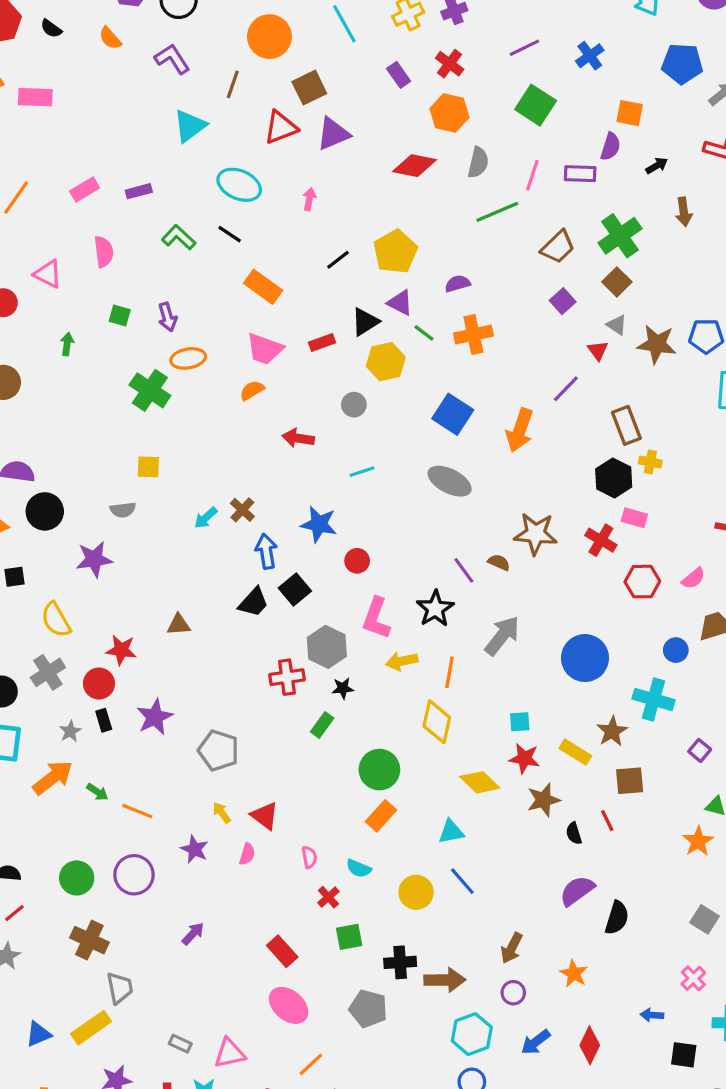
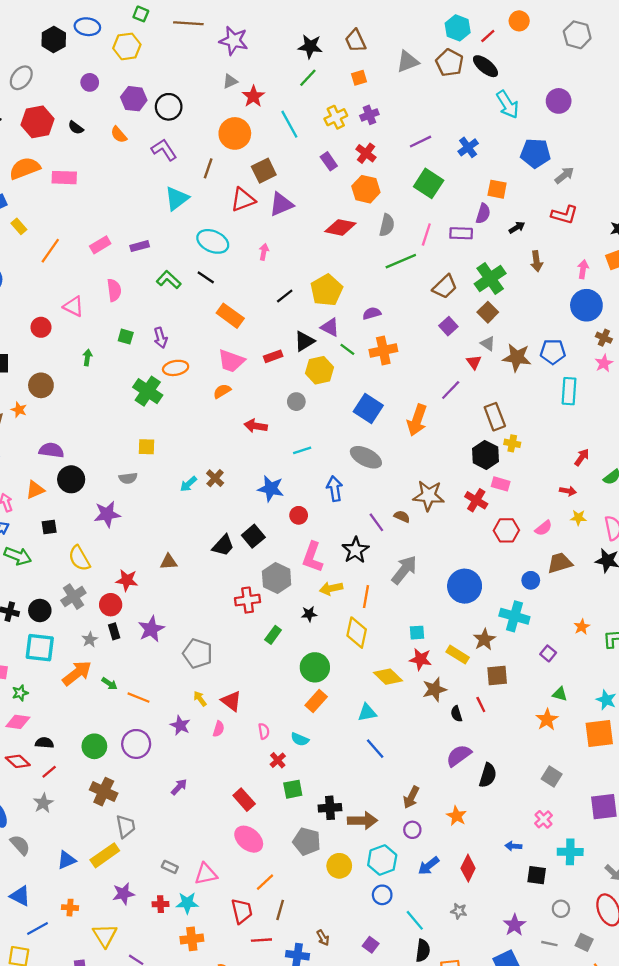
blue arrow: (266, 551) -> (335, 489), moved
black star: (343, 688) -> (309, 614), moved
yellow circle: (416, 892) -> (339, 866), moved

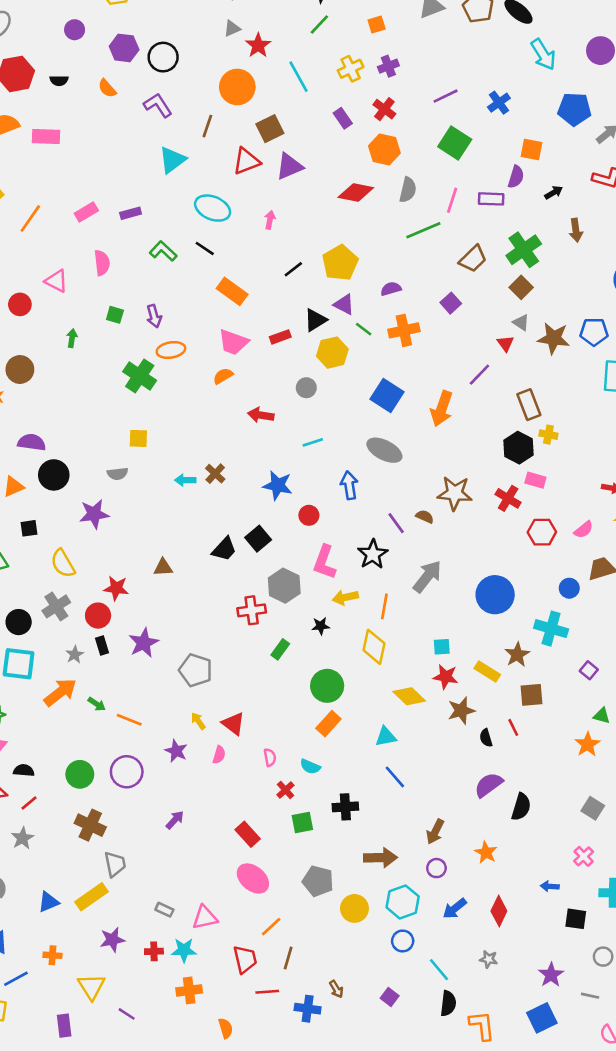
black semicircle: (76, 128) -> (59, 80), turned -35
purple square: (448, 326) -> (451, 303), moved
cyan arrow: (188, 484) -> (185, 480), turned 42
black cross: (330, 808) -> (345, 807), moved

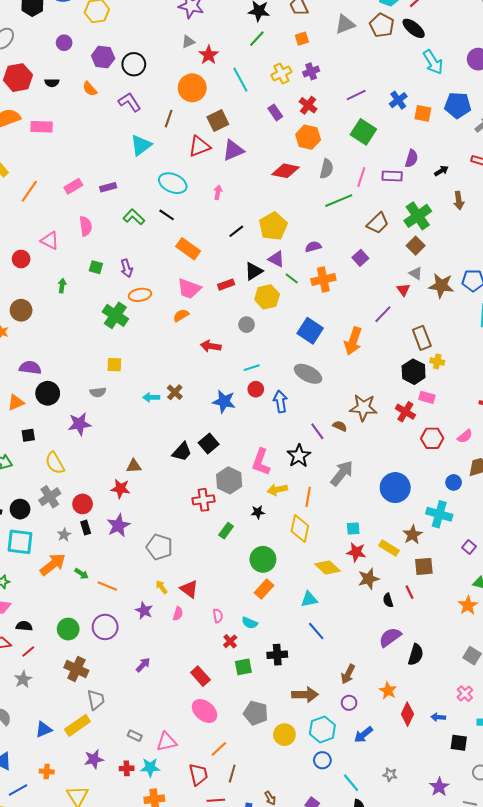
orange square: (532, 149) -> (423, 113), moved
red circle: (309, 515) -> (256, 389), moved
red star: (116, 588) -> (120, 489), moved
red diamond: (499, 911) -> (407, 714), moved

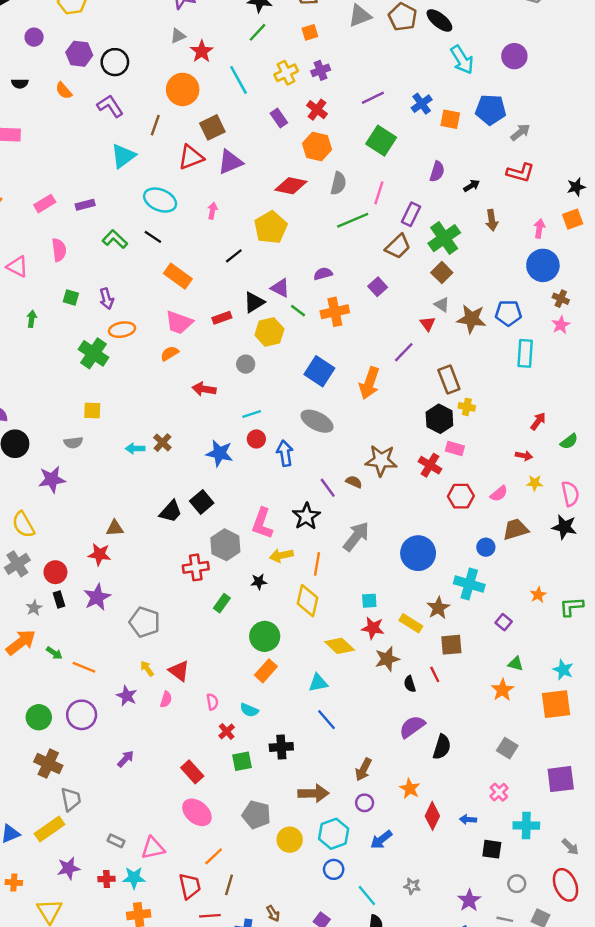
purple rectangle: (392, 176) -> (411, 214), moved, turned -66
yellow pentagon: (273, 226) -> (271, 227), moved

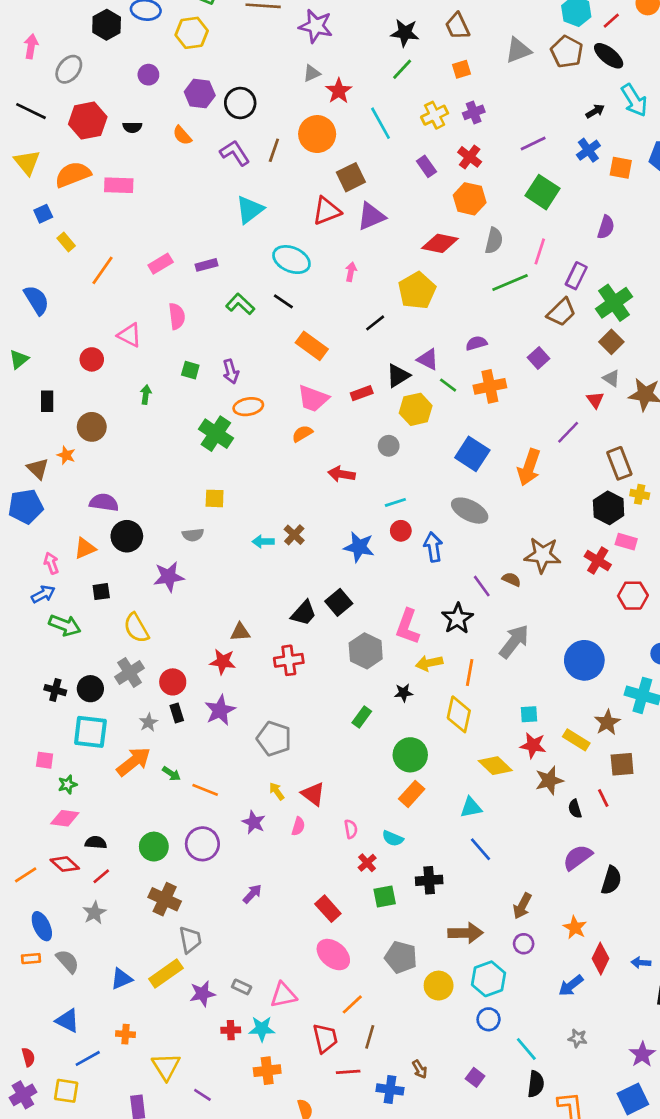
brown line: (155, 125) -> (274, 150), moved
black arrow: (472, 186) -> (595, 111), moved
red cross: (196, 567) -> (289, 660), moved
blue arrow: (381, 840) -> (571, 986), moved
purple star: (68, 868) -> (202, 994), moved

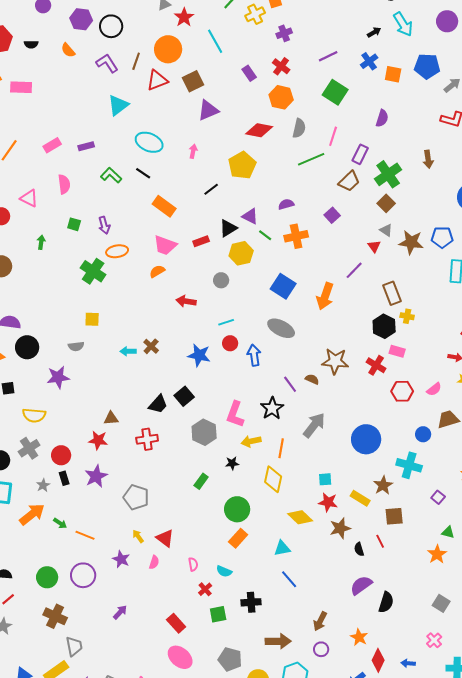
yellow cross: (435, 115) -> (255, 14), moved
red triangle: (327, 211) -> (157, 80), moved
yellow semicircle: (136, 628) -> (34, 415), turned -55

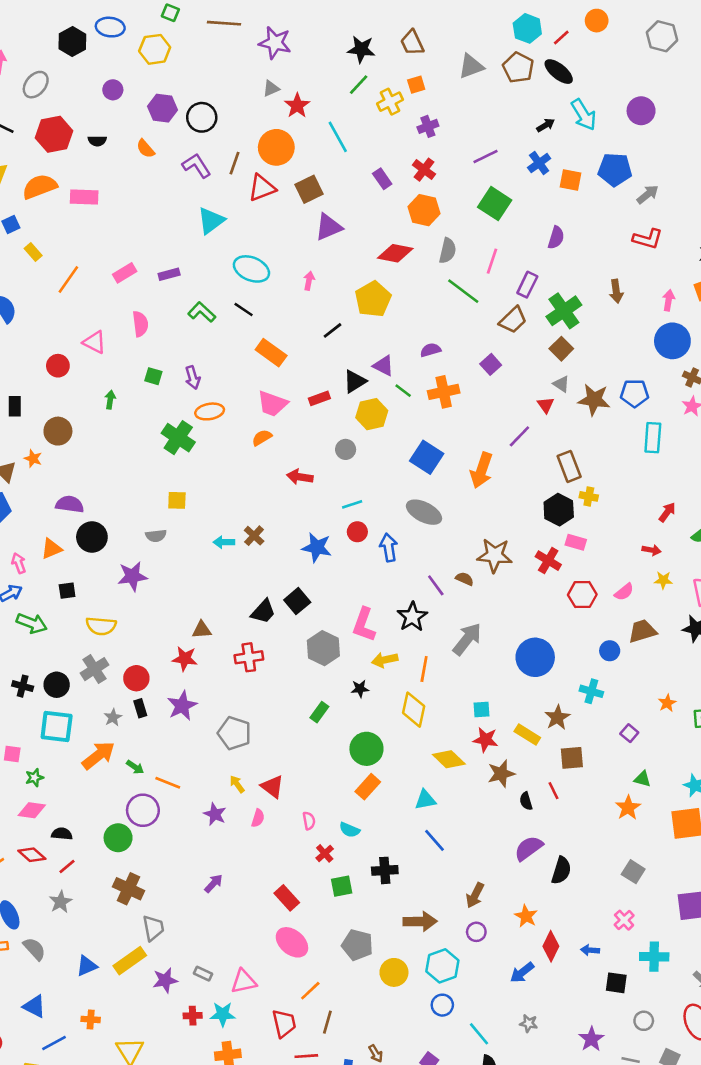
green line: (311, 159) -> (463, 291), turned 60
cyan cross: (409, 465) -> (591, 691), size x0.7
purple circle: (83, 575) -> (143, 810), moved

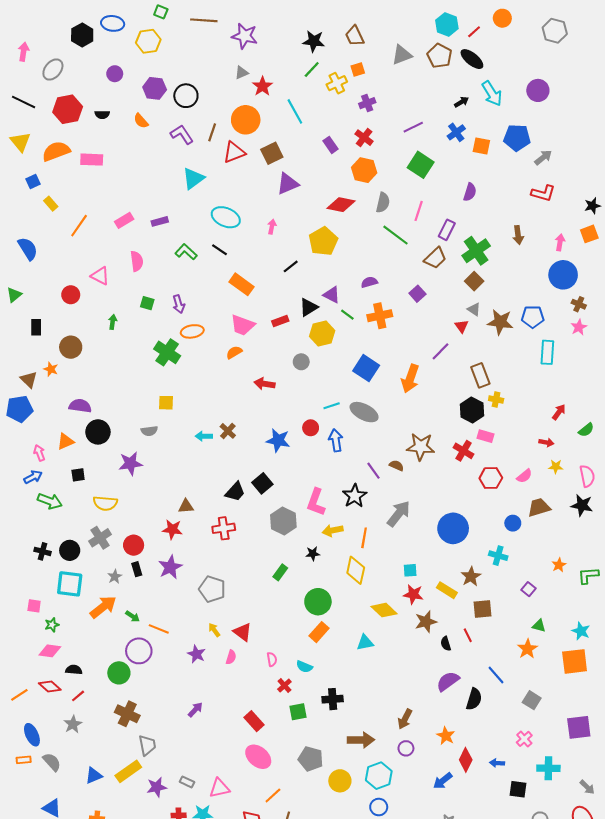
cyan line: (352, 504) -> (332, 406), moved
blue line: (434, 840) -> (496, 675), moved

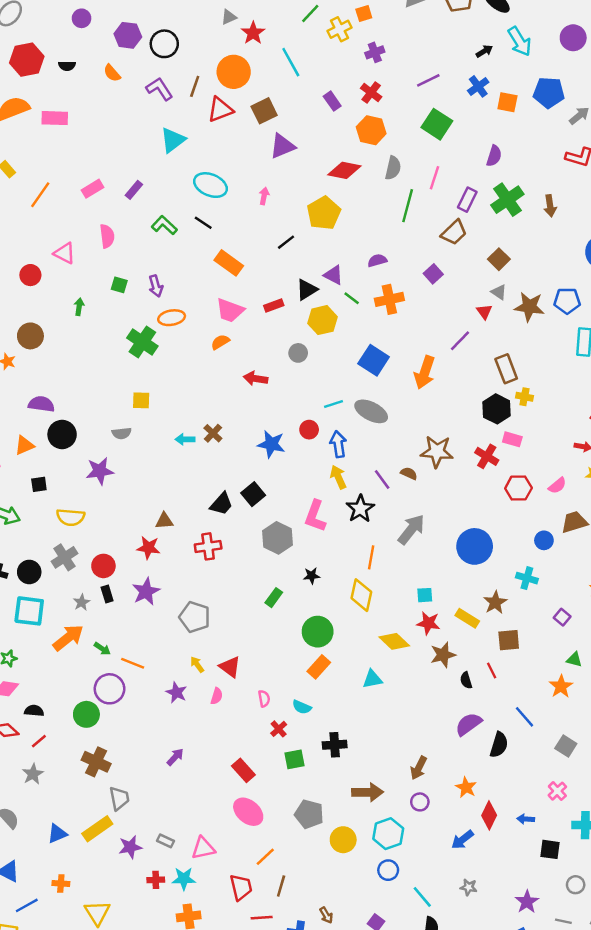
purple rectangle: (160, 221) -> (134, 190), turned -35
green line: (395, 235) -> (408, 206), turned 68
green cross: (476, 251) -> (507, 200), moved
yellow arrow: (333, 530) -> (338, 477), moved, turned 78

